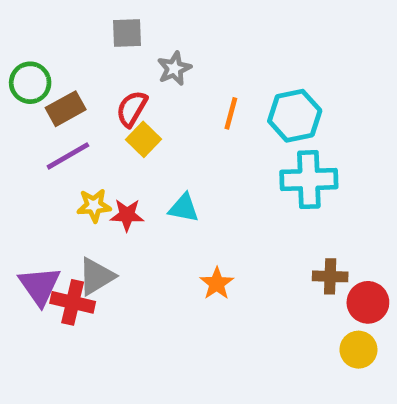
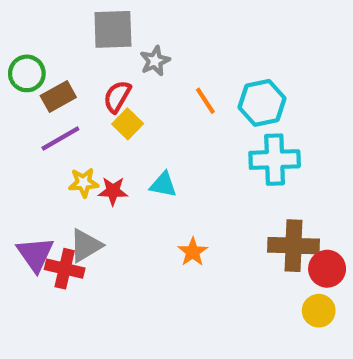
gray square: (127, 33) -> (113, 29), size x1.5
orange line: (231, 113) -> (205, 101), turned -48
brown cross: (330, 276) -> (293, 246), size x1.6

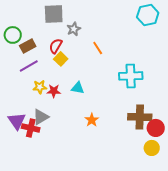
cyan hexagon: (262, 103) -> (148, 15), moved

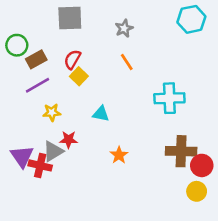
gray star: (74, 29) -> (124, 28), moved
red star: (54, 91) -> (69, 140), moved

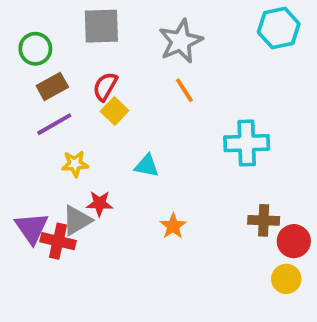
gray star: (124, 28) -> (181, 41), size x1.6
green circle: (17, 45) -> (35, 49), moved
brown cross: (181, 151) -> (264, 220), size x0.7

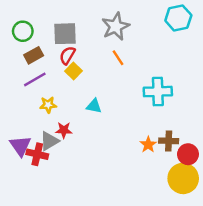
gray square: (101, 26) -> (65, 34), moved
orange star: (173, 226) -> (148, 145), moved
yellow circle: (286, 279) -> (183, 178), size x1.6

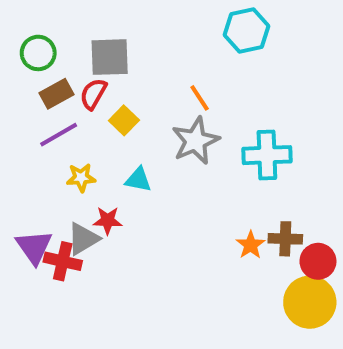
cyan hexagon: (178, 18) -> (246, 30), moved
gray star: (116, 26) -> (195, 141), moved
red semicircle: (67, 55) -> (93, 94), moved
cyan triangle: (94, 106) -> (138, 180), moved

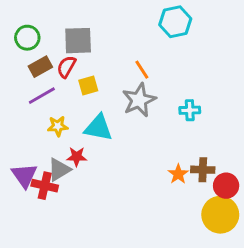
yellow square: (124, 120) -> (88, 86), turned 30
cyan cross: (267, 155) -> (190, 110), size x0.6
cyan triangle: (138, 180) -> (98, 128), size x1.5

